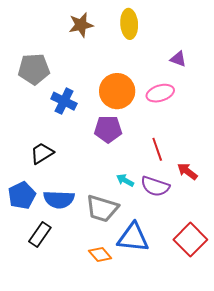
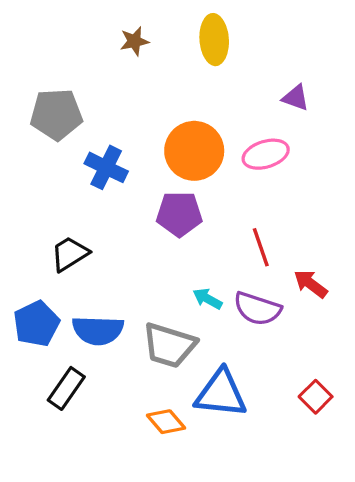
brown star: (81, 25) -> (134, 41), size x0.7
red square: (190, 240) -> (316, 397), size x0.6

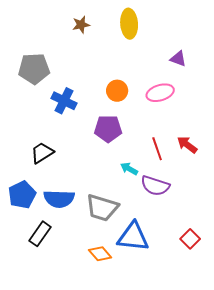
orange circle: (194, 151) -> (117, 91), size x0.6
red arrow: (311, 284) -> (187, 145), moved
cyan arrow: (208, 299) -> (129, 169), moved

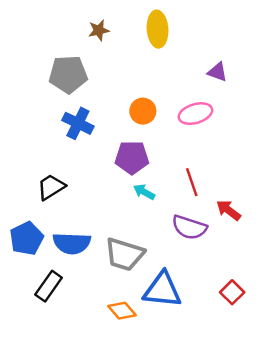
gray pentagon: (34, 69) -> (68, 74), moved
red arrow: (187, 145) -> (229, 210), moved
cyan arrow: (129, 169) -> (144, 192), moved

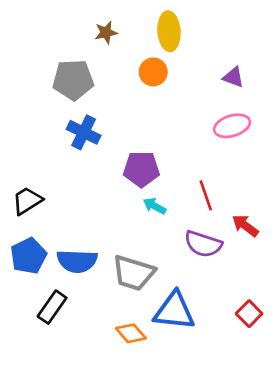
orange circle: (143, 111) -> (153, 72), moved
pink ellipse: (195, 114) -> (232, 126), moved
black trapezoid: (51, 187) -> (27, 201), moved

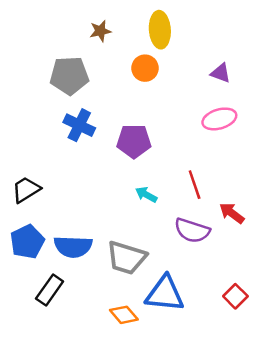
purple pentagon: (141, 169) -> (134, 141), moved

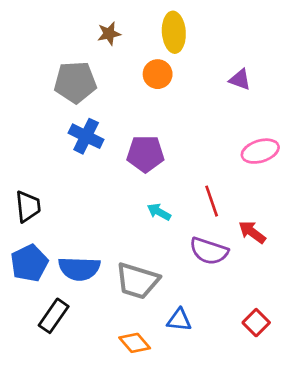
pink ellipse: (219, 119) -> (260, 151), moved
black trapezoid: (26, 190) -> (28, 206), turned 116
blue triangle: (165, 294) -> (179, 320), size x0.6

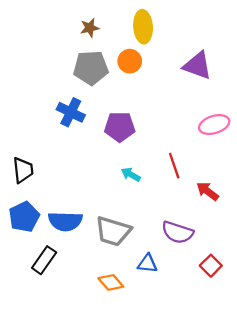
purple triangle: (240, 80) -> (198, 66), size x1.6
gray pentagon: (75, 82) -> (91, 68), moved
purple semicircle: (209, 251) -> (178, 232), moved

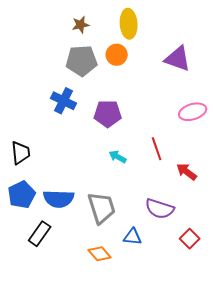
gray trapezoid: (113, 231) -> (102, 208), turned -124

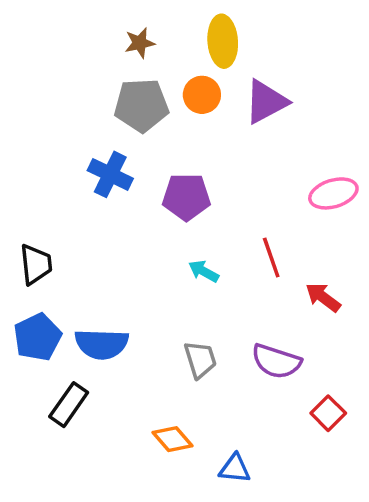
purple triangle: (178, 59) -> (266, 102), moved, turned -48
gray trapezoid: (102, 208) -> (200, 360), moved, size x0.7
blue triangle: (133, 237) -> (235, 469), moved

